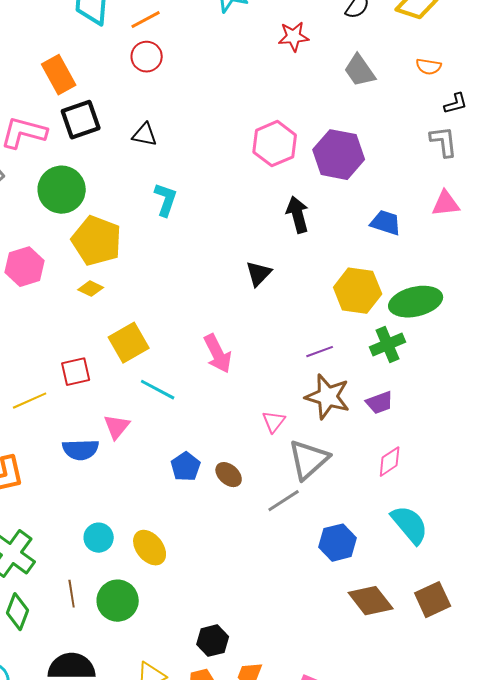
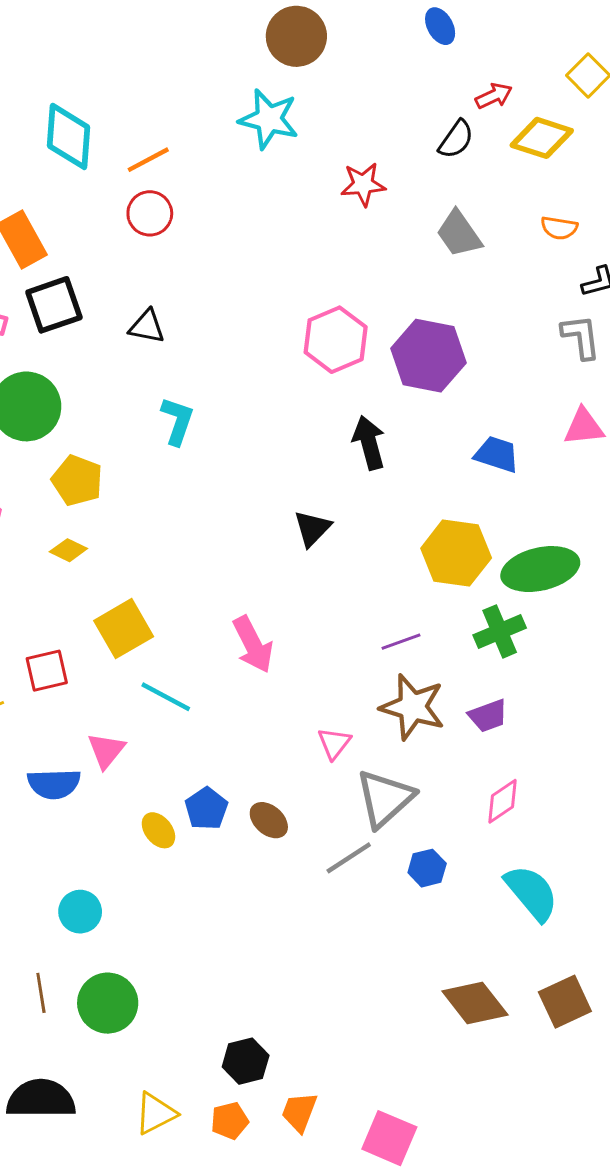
yellow pentagon: (97, 241) -> (77, 480), size x0.7
blue hexagon: (338, 543) -> (427, 868), moved, size x0.7
yellow ellipse: (150, 548) -> (158, 830), moved, size x0.7

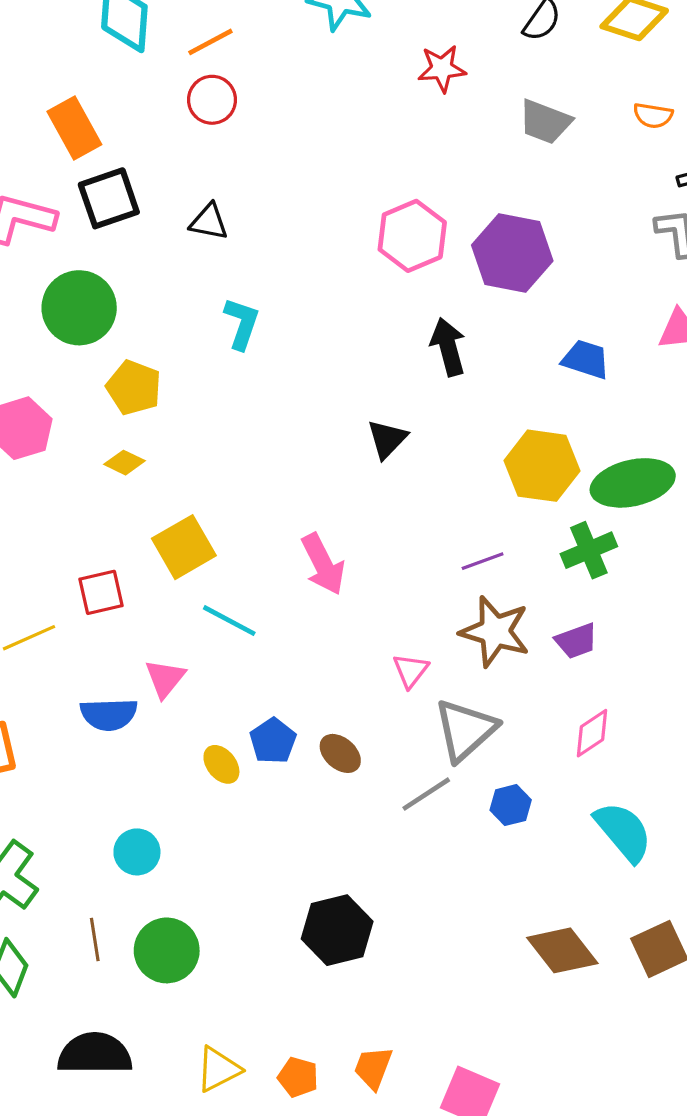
gray trapezoid: (459, 234) -> (545, 122), turned -34
black hexagon: (246, 1061) -> (337, 930), moved, size x1.4
orange pentagon: (230, 1121) -> (298, 1077), turned 30

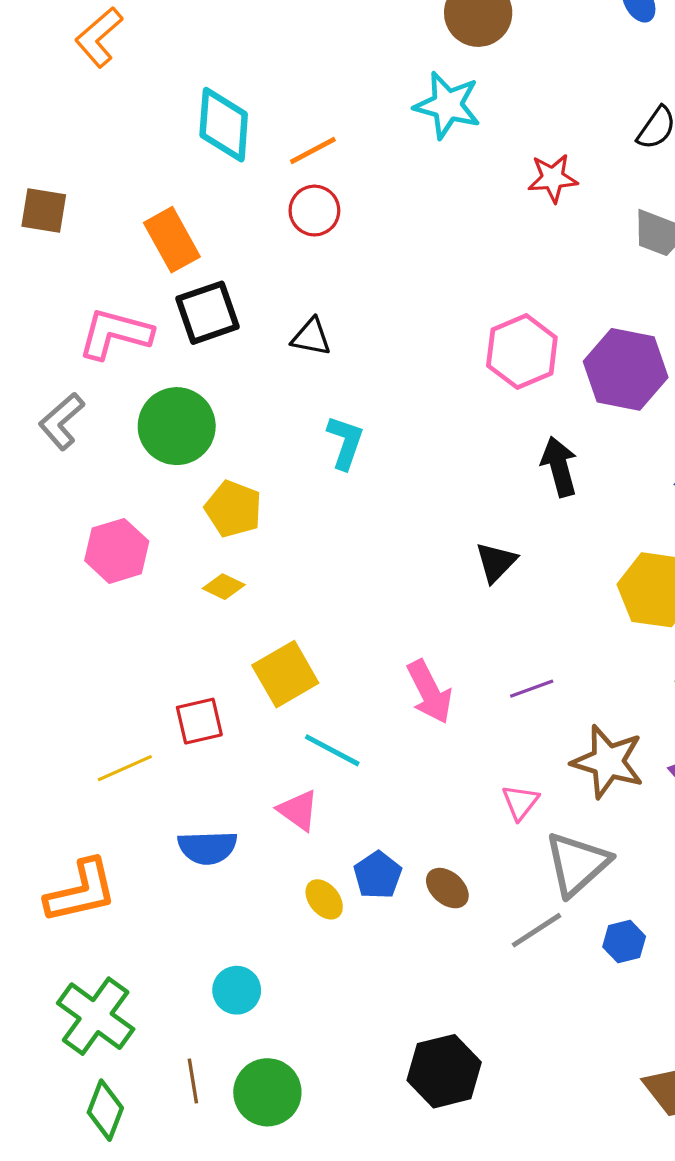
purple line: (483, 561) -> (532, 689), moved
pink triangle: (165, 678) -> (298, 810), moved, turned -33

